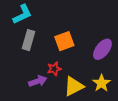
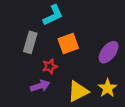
cyan L-shape: (22, 14) -> (53, 15), moved
red star: (54, 69) -> (50, 66), moved

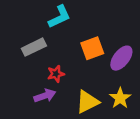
gray rectangle: (30, 42) -> (34, 47), turned 48
orange square: (68, 43) -> (92, 48), moved

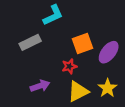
red star: (56, 74) -> (69, 66), moved

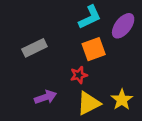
cyan L-shape: (53, 15) -> (90, 17), moved
purple ellipse: (109, 52) -> (123, 26), moved

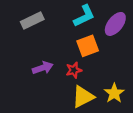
gray rectangle: (34, 48) -> (32, 21), moved
purple arrow: (46, 97) -> (43, 68), moved

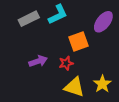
cyan L-shape: (84, 16) -> (58, 15), moved
yellow triangle: (83, 97) -> (74, 87), turned 45

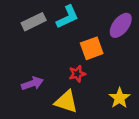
purple arrow: (38, 61) -> (32, 83), moved
yellow triangle: (74, 87) -> (66, 102), moved

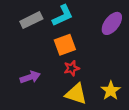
orange square: (92, 48) -> (65, 45), moved
yellow triangle: (66, 102) -> (76, 94), moved

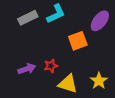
orange square: (65, 45) -> (78, 41), moved
red star: (72, 68) -> (51, 66), moved

